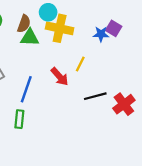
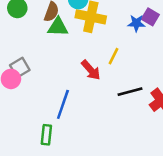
blue line: (26, 89) -> (63, 104), moved
green rectangle: (19, 119) -> (46, 135), moved

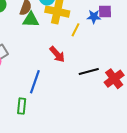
purple square: (150, 17) -> (105, 12), turned -32
yellow line: (114, 56) -> (75, 30), moved

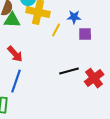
purple square: (105, 12) -> (85, 34), moved
red arrow: (57, 54) -> (15, 54), moved

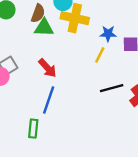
blue star: (74, 17) -> (108, 34), moved
yellow line: (56, 30) -> (100, 55), moved

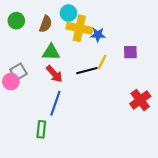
green triangle: (44, 28) -> (51, 52), moved
blue star: (108, 34) -> (98, 35), moved
black line: (112, 88) -> (87, 71), moved

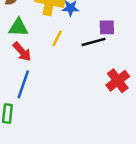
yellow line: (102, 62) -> (57, 38), moved
black line: (87, 71) -> (93, 42), moved

